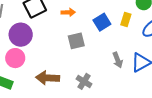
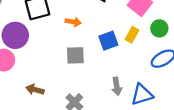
yellow rectangle: (126, 19) -> (132, 35), moved
brown arrow: (48, 78) -> (35, 90), size x0.7

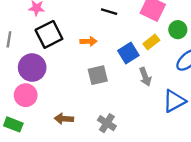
yellow rectangle: (132, 35) -> (151, 42), turned 35
gray arrow: (117, 86) -> (145, 77), moved

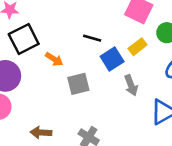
black line: (109, 12) -> (92, 38), moved
orange arrow: (89, 41) -> (54, 59), moved, turned 35

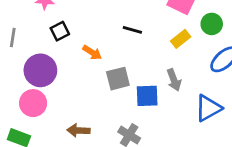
black square: (24, 39) -> (60, 31), size x0.6
blue square: (112, 59) -> (147, 96), moved, turned 30

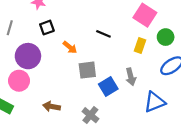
yellow rectangle: (181, 39) -> (140, 46), turned -40
blue square: (147, 96) -> (108, 86), turned -36

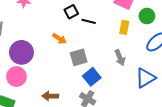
black square: (47, 28) -> (71, 12), moved
blue square: (108, 86) -> (92, 77), moved

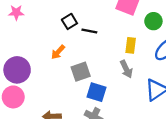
yellow rectangle: (124, 27) -> (131, 45), moved
orange arrow: (59, 39) -> (58, 52), turned 104
blue square: (92, 77) -> (97, 92), turned -30

